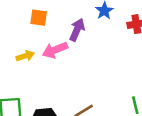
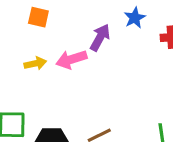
orange square: (39, 18) -> (38, 17), moved

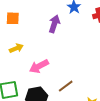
pink arrow: (71, 59) -> (39, 66), moved

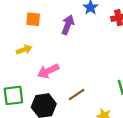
orange square: (13, 18) -> (33, 19), moved

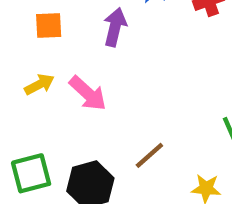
pink arrow: (48, 71) -> (88, 93), moved, turned -105

